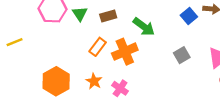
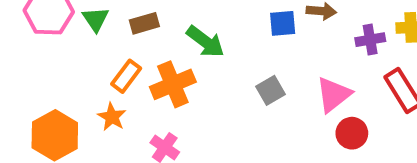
blue square: (189, 16) -> (283, 23), turned 35
orange star: (94, 81) -> (112, 117), moved

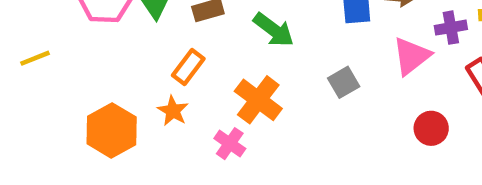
orange cross: (173, 84) -> (258, 100), moved, turned -30
pink triangle: (334, 95) -> (411, 56), moved

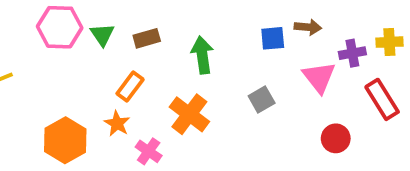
green arrow: (274, 30) -> (202, 55), turned -135
pink triangle: (411, 56) -> (319, 77), turned -30
pink cross: (230, 144) -> (149, 151), moved

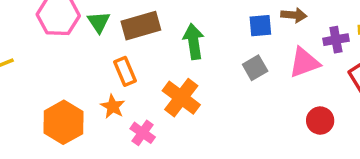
brown rectangle: (147, 38) -> (141, 26), size x1.5
pink triangle: (319, 77) -> (304, 63), turned 48
orange rectangle: (130, 86) -> (125, 71), turned -60
gray square: (262, 99) -> (255, 68), moved

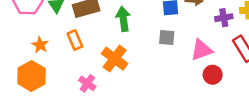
pink triangle: (304, 63) -> (201, 50), moved
gray square: (255, 68) -> (167, 37), turned 35
orange star: (113, 106) -> (40, 45), moved

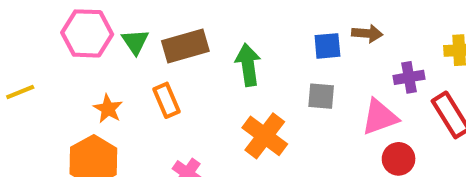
purple cross: (224, 18) -> (409, 77), moved
orange cross: (115, 59) -> (265, 136), moved

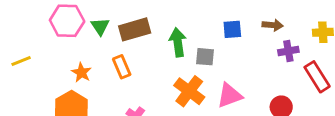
brown arrow: (367, 33) -> (273, 25), moved
gray square: (321, 96) -> (205, 57), moved
pink triangle: (380, 117) -> (229, 95), moved

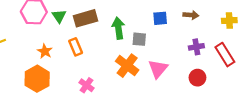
purple cross: (288, 51) -> (196, 47), moved
pink triangle: (229, 95) -> (158, 69), turned -30

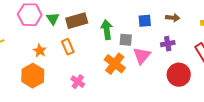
purple cross: (196, 47) -> (168, 44), moved
pink triangle: (158, 69) -> (142, 56), moved
red circle: (197, 78) -> (179, 75), size x1.5

